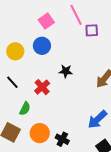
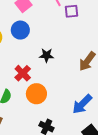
orange circle: (40, 133) -> (36, 94), moved

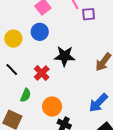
black star: (47, 55) -> (65, 56), size x1.5
orange circle: (36, 94) -> (52, 107), moved

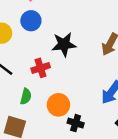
red cross: (42, 73) -> (41, 68), turned 35

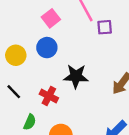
red cross: (41, 68) -> (49, 96), turned 36

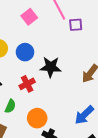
blue circle: (47, 48) -> (25, 52), moved
red cross: (49, 96) -> (27, 84), turned 35

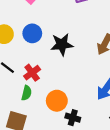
red cross: (27, 84) -> (32, 73), moved

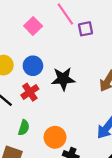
red cross: (32, 73) -> (30, 92), moved

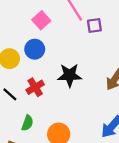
blue circle: (33, 66) -> (35, 49), moved

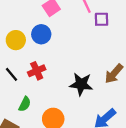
black star: (70, 75) -> (81, 84), moved

